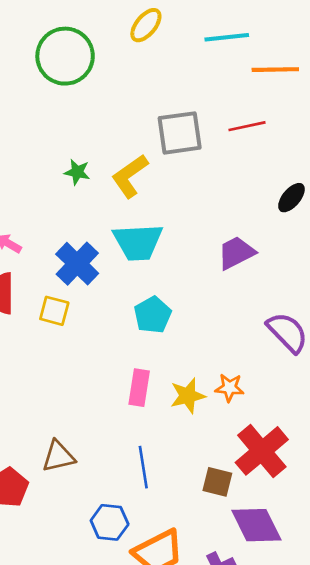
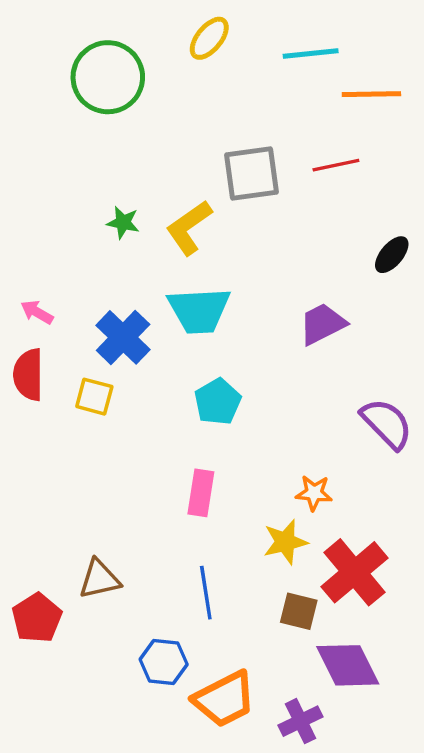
yellow star: (188, 396) -> (285, 542), moved

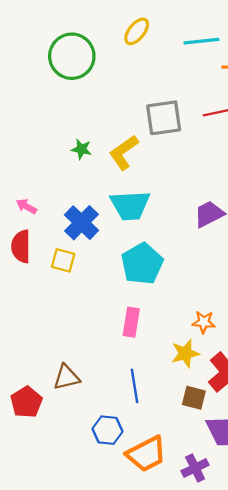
cyan pentagon: (218, 402) -> (142, 264), size x1.4

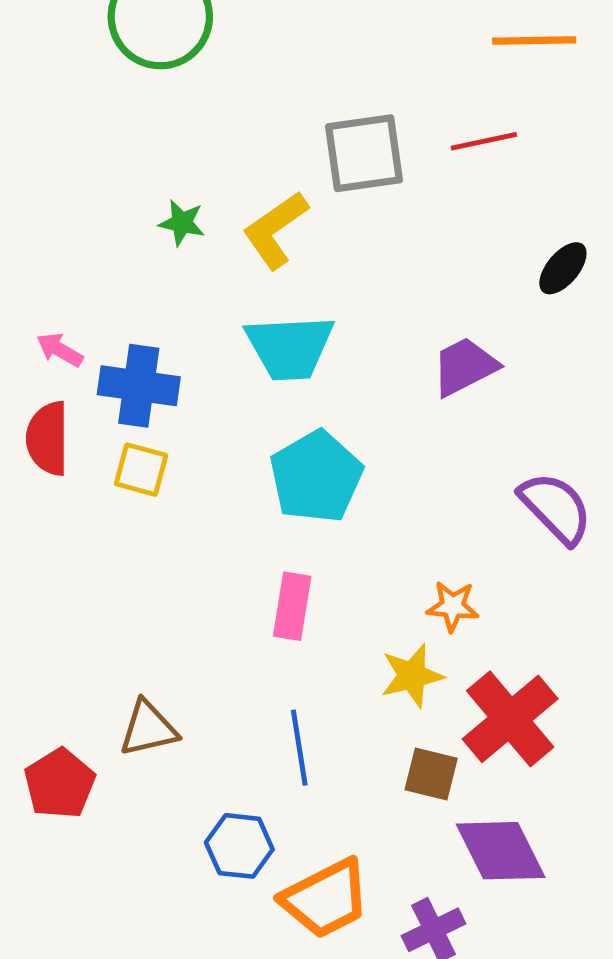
blue cross: (82, 223) -> (139, 386), moved, turned -36

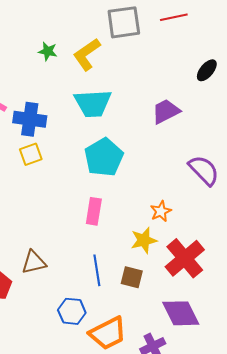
yellow square: (141, 470) -> (31, 154), turned -35
orange star: (453, 606) -> (161, 211), turned -30
brown square: (431, 774) -> (132, 277), moved

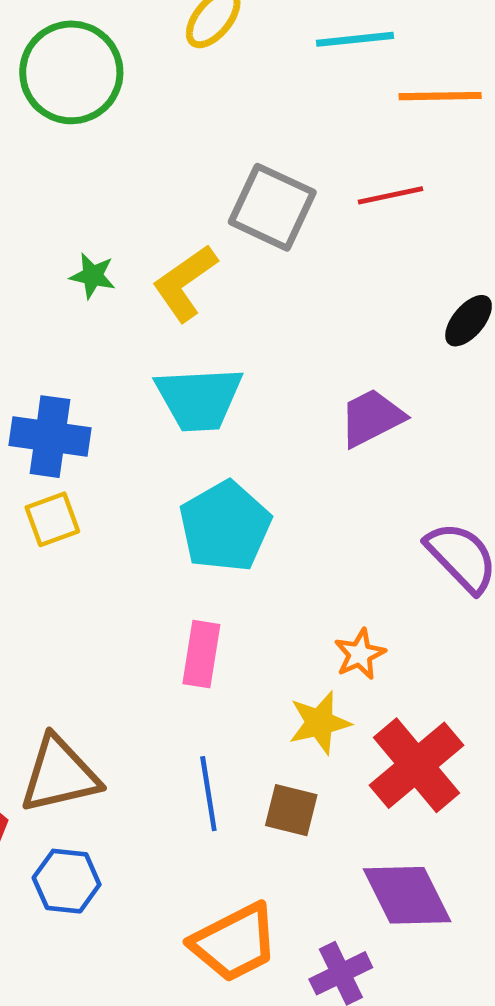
gray square: (124, 22) -> (272, 207), turned 33
brown triangle: (34, 262) -> (59, 775), size x1.4
blue hexagon: (72, 311) -> (67, 881), moved

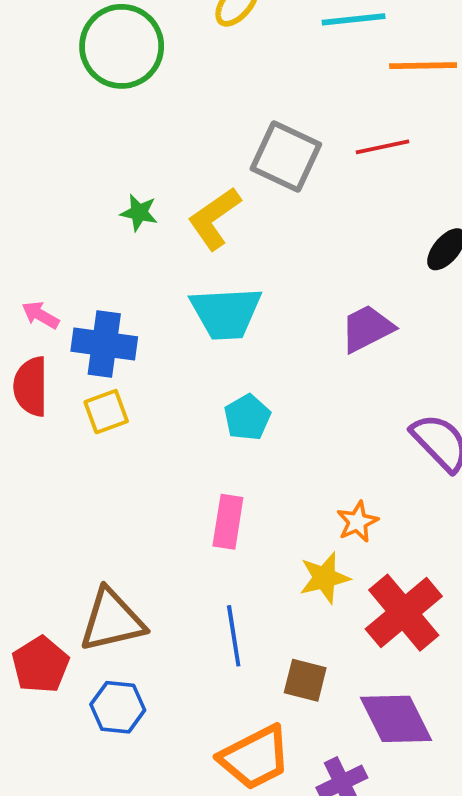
cyan pentagon: (225, 526) -> (247, 417), size x0.6
brown square: (291, 810) -> (305, 680), moved

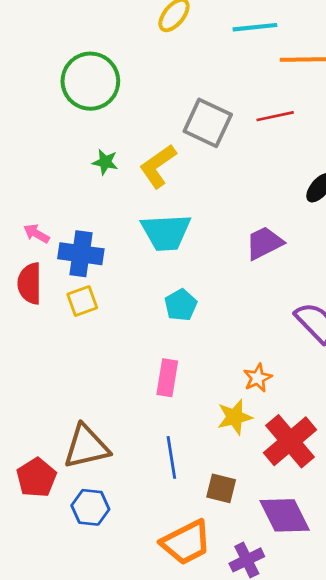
green circle: (122, 46) -> (90, 81), moved

